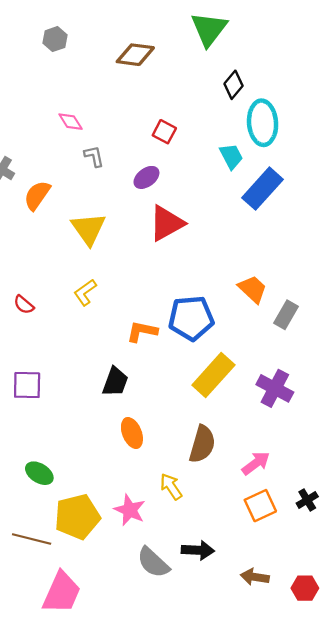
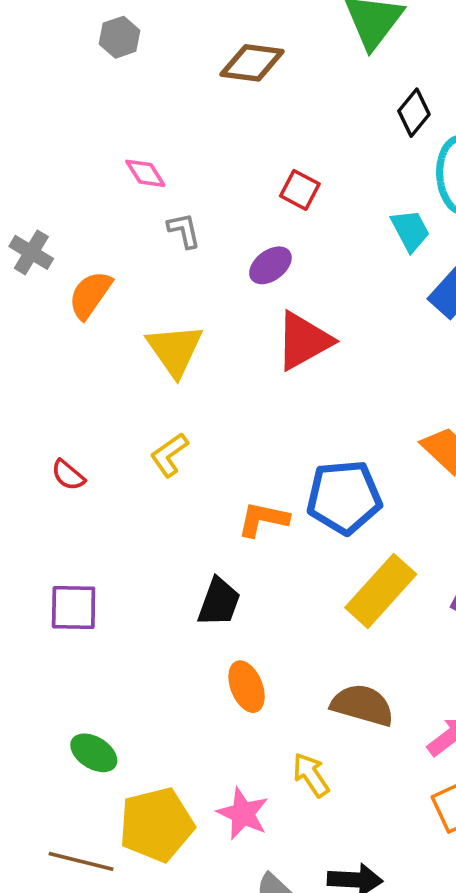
brown semicircle: (202, 444) -> (362, 705), turned -90

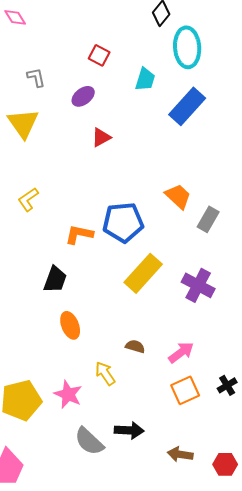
pink diamond: (145, 173) -> (15, 17), moved
cyan trapezoid: (410, 230) -> (145, 79), moved, turned 45
red triangle: (304, 341) -> (101, 137), size x0.6
yellow triangle: (175, 350) -> (23, 123), moved
brown semicircle: (362, 705) -> (135, 346), moved, size x0.6

